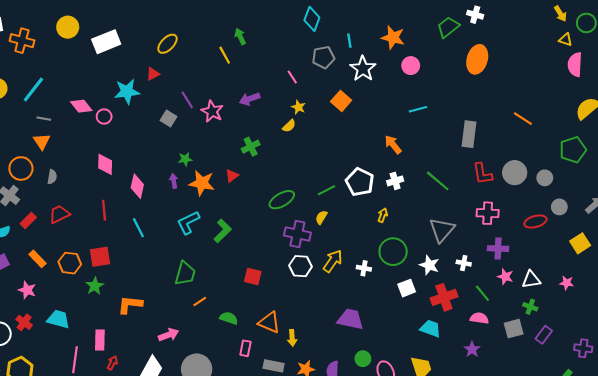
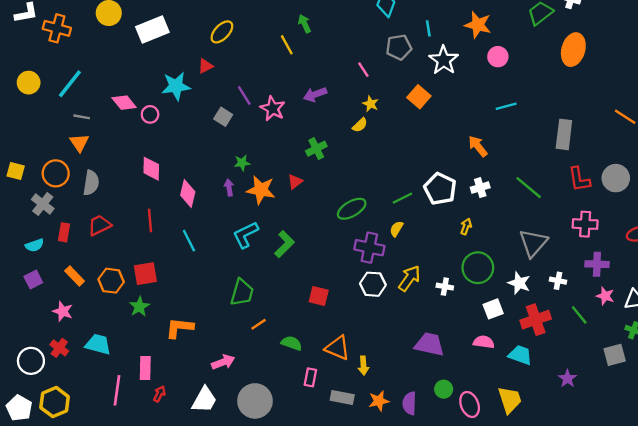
gray semicircle: (52, 177) -> (91, 183), size x1.5
red rectangle: (28, 220) -> (64, 232), turned -35
pink semicircle: (479, 318) -> (484, 342), moved

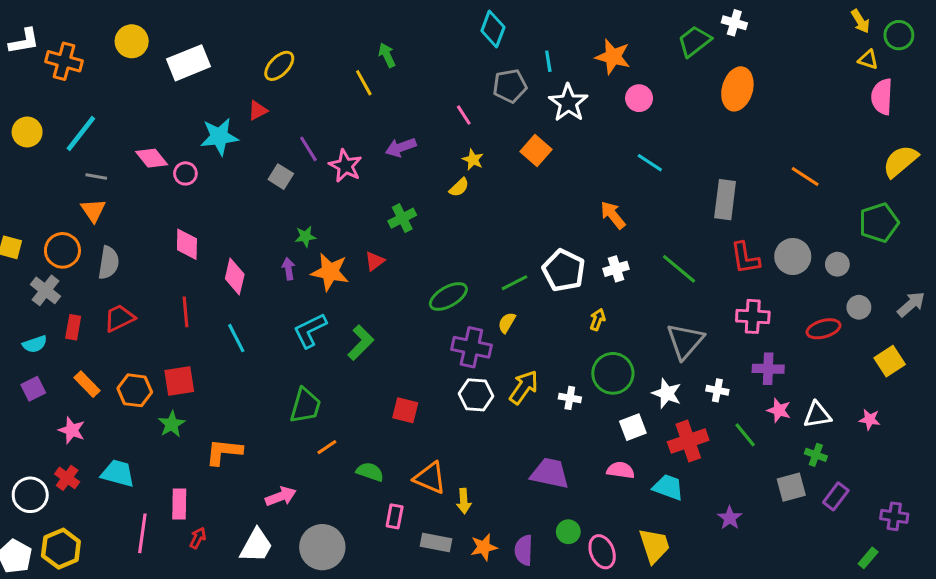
cyan line: (506, 106) -> (650, 163), turned 48

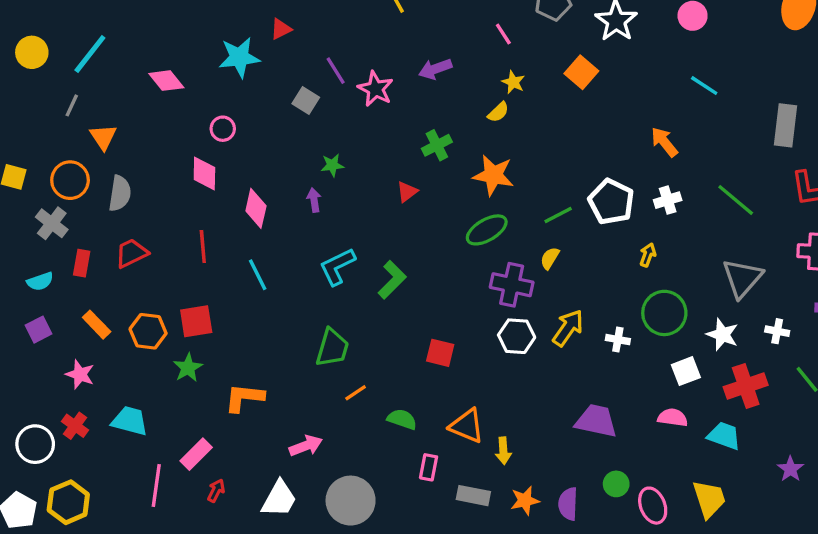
pink circle: (185, 173) -> (223, 129), moved
gray line: (96, 177) -> (72, 105), moved, turned -75
orange star: (330, 272) -> (493, 175), moved
pink rectangle: (179, 504) -> (196, 454), turned 44

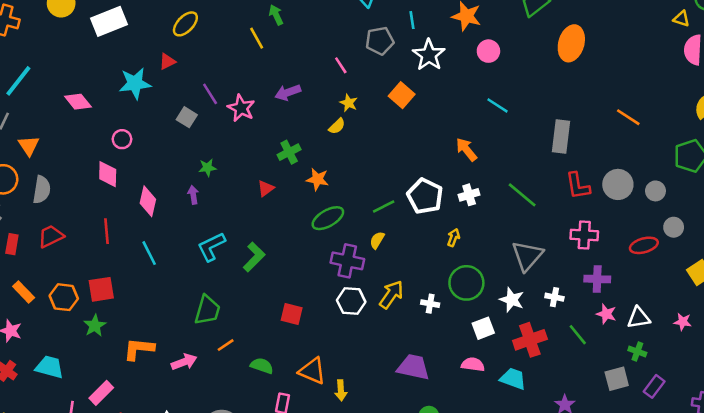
orange star: (493, 175) -> (318, 179), moved, size x0.7
pink arrow: (306, 446) -> (184, 362), moved

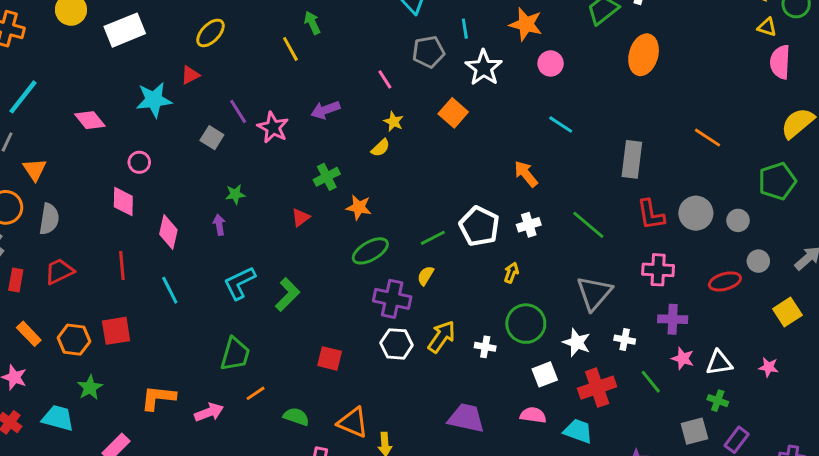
green star: (95, 326) -> (90, 388), moved

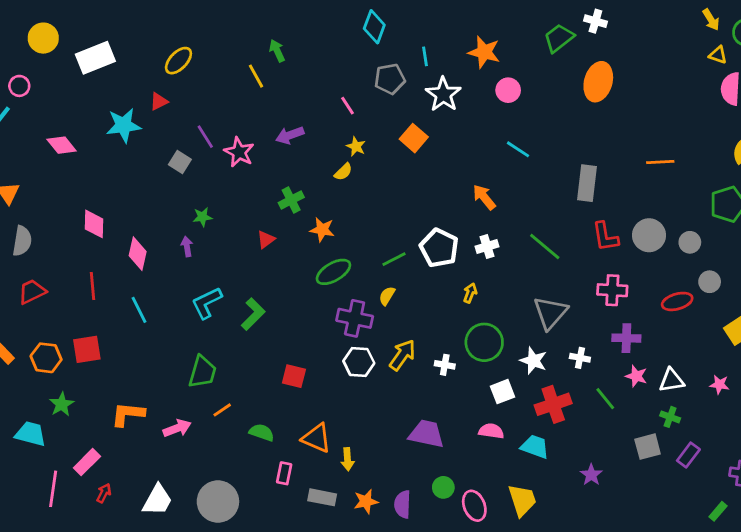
orange line: (707, 138) -> (660, 162), turned -36
pink circle: (139, 162) -> (19, 86), moved

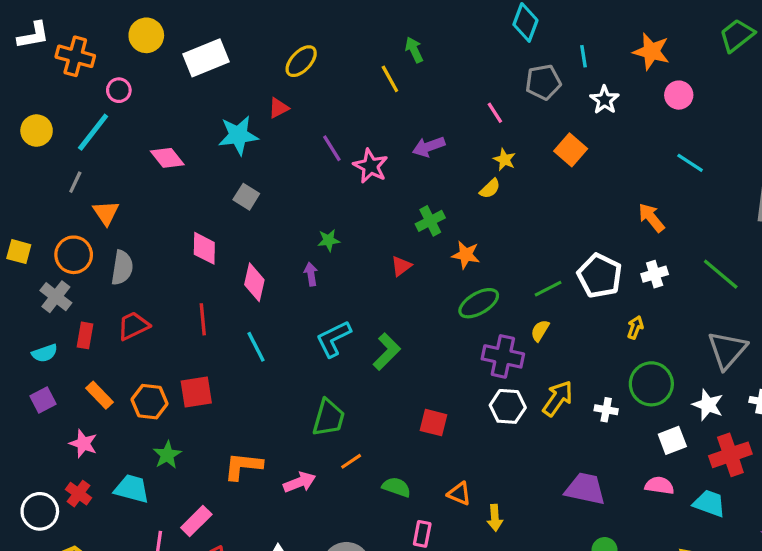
white star: (443, 94) -> (605, 100), size x0.7
gray square: (180, 162) -> (246, 197), moved
orange triangle: (317, 438) -> (459, 494), size x0.7

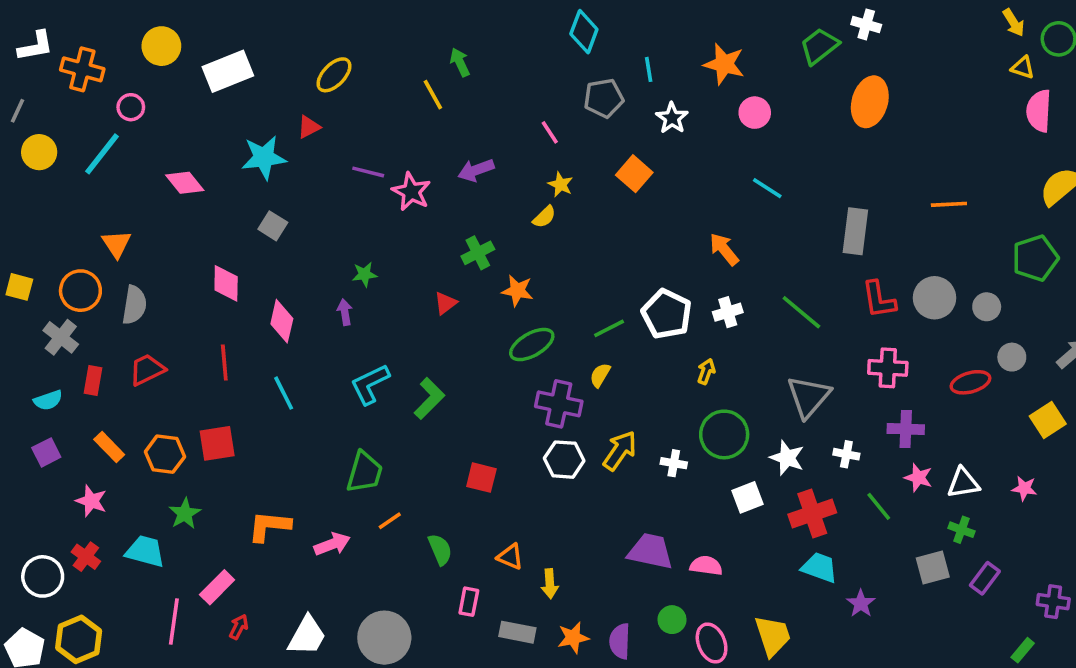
purple line: (332, 148) -> (368, 172), turned -44
gray line: (75, 182) -> (18, 111), moved
pink semicircle: (659, 486) -> (706, 566), moved
green semicircle: (396, 487) -> (440, 549), turned 48
cyan trapezoid: (709, 503) -> (819, 567), moved

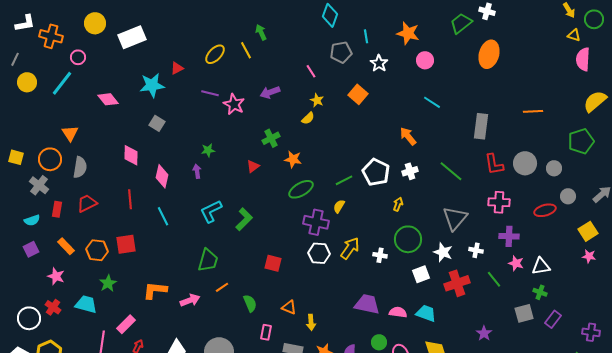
yellow ellipse: (334, 75) -> (215, 54), moved
pink star: (1024, 488) -> (589, 256), moved
cyan trapezoid: (819, 567) -> (426, 313), moved

